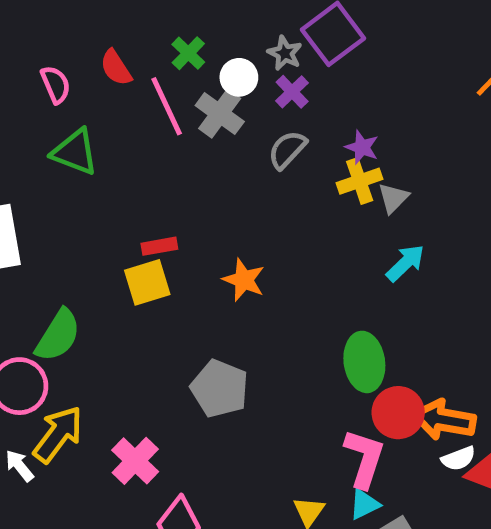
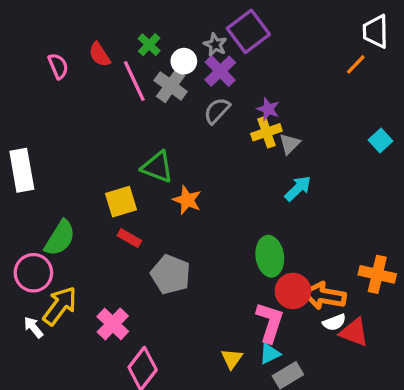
purple cross: (292, 92) -> (220, 71), size x1.4
green triangle: (75, 152) -> (157, 167), moved
red rectangle: (159, 246) -> (129, 238), moved, turned 40

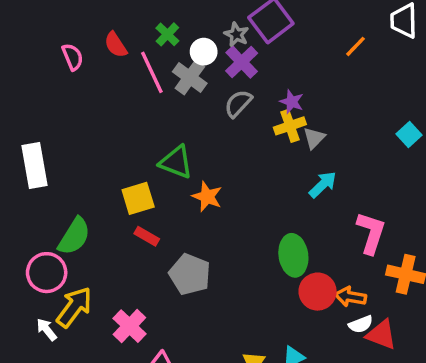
orange line: (356, 64) -> (356, 46), moved
orange arrow: (324, 296) -> (350, 297), size x0.7
pink L-shape: (270, 322) -> (371, 233), moved

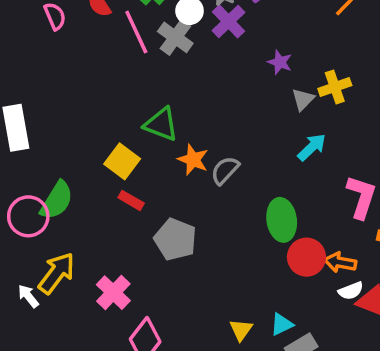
gray semicircle: (238, 103) -> (225, 170), moved
yellow cross: (290, 126) -> (335, 87), moved
yellow square: (138, 198) -> (122, 161), turned -36
pink circle: (47, 273) -> (28, 216), moved

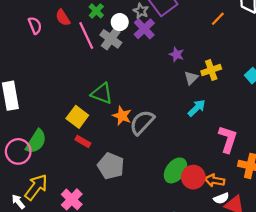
gray semicircle: (225, 170) -> (142, 122), size x1.4
green ellipse: (282, 220) -> (175, 170), moved, turned 45

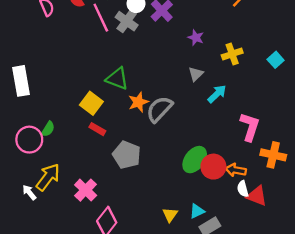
gray triangle: (191, 78) -> (196, 74), moved
orange star: (122, 116) -> (138, 102), turned 30
green semicircle: (36, 141) -> (48, 129), size x0.6
white semicircle: (221, 198) -> (243, 189), turned 96

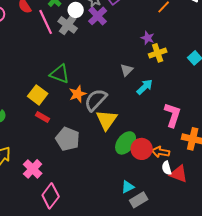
purple star: (196, 38) -> (148, 38), moved
yellow triangle: (170, 215) -> (107, 120), moved, size x1.6

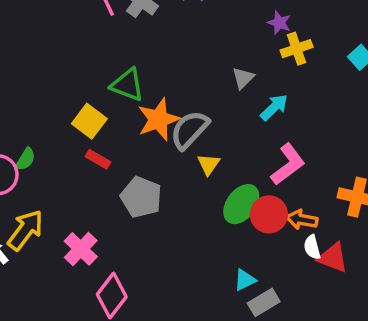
orange star: (78, 94) -> (158, 119), size x1.4
pink L-shape: (173, 115) -> (288, 164), moved, turned 35
yellow triangle: (107, 120) -> (208, 164), size x0.6

